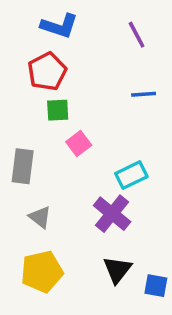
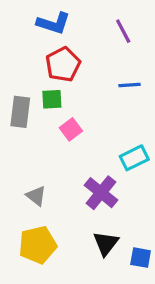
red pentagon: (47, 72) -> (63, 64), moved
gray rectangle: (23, 166) -> (20, 112), moved
cyan rectangle: (131, 175) -> (134, 158), moved

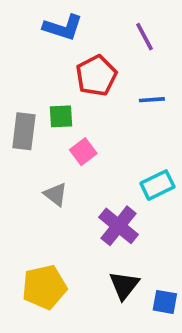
red pentagon: (63, 64) -> (96, 76), moved
gray triangle: (36, 196) -> (55, 194), moved

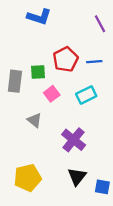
purple line: (144, 37) -> (100, 24), moved
red pentagon: (96, 76) -> (66, 59), moved
cyan rectangle: (157, 185) -> (86, 95), moved

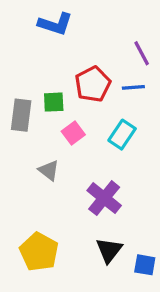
purple line: (100, 24) -> (142, 53), moved
cyan rectangle: (86, 95) -> (122, 135), turned -30
yellow pentagon: (28, 178) -> (39, 252), turned -30

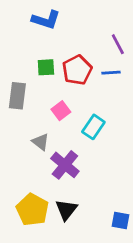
green square: (54, 102) -> (46, 67), moved
cyan rectangle: (122, 135) -> (93, 127), moved
purple cross: (104, 198) -> (65, 165), moved
black triangle: (109, 250) -> (66, 210), moved

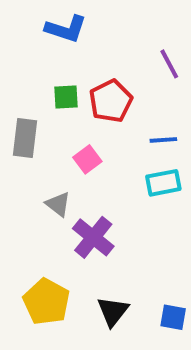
blue line: (111, 73) -> (163, 140), moved
cyan rectangle: (93, 127) -> (163, 183), moved, turned 45
black triangle: (66, 210) -> (113, 311), moved

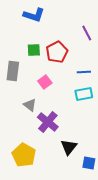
black triangle: (113, 311) -> (69, 147), moved

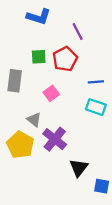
purple line: (87, 33) -> (78, 32), moved
cyan rectangle: (84, 94) -> (96, 107), turned 30
yellow pentagon: (24, 155) -> (20, 145), moved

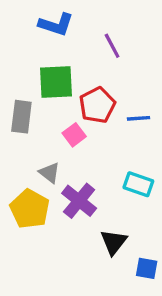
green square: (39, 57) -> (56, 82), size x1.6
red pentagon: (65, 59) -> (97, 105), moved
cyan rectangle: (96, 107) -> (138, 184), moved

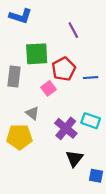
blue L-shape: (56, 24) -> (20, 16), moved
purple cross: (79, 201) -> (66, 128), moved
yellow pentagon: (30, 209) -> (19, 137), turned -30

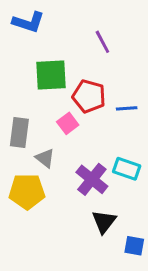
red pentagon: (64, 69) -> (89, 96), turned -30
gray rectangle: (14, 77) -> (19, 132), moved

